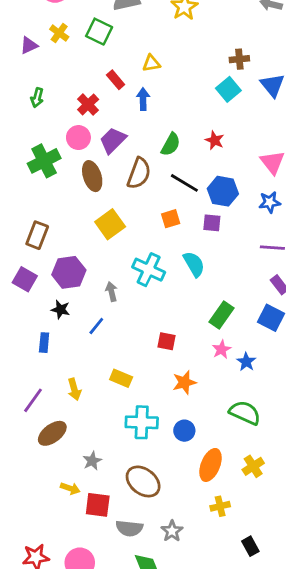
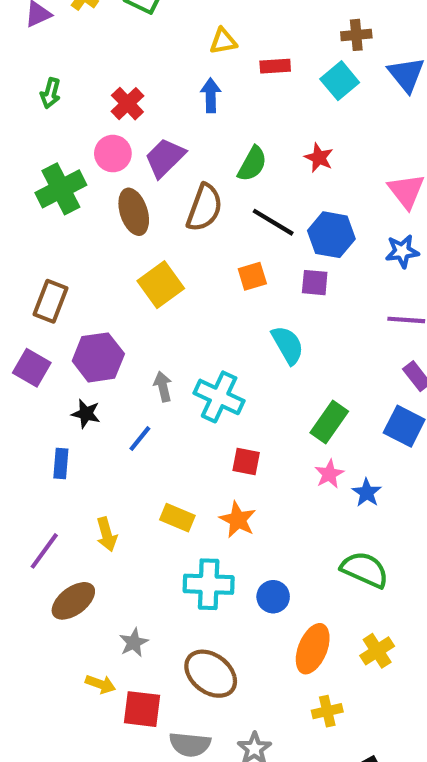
red rectangle: (116, 80) -> (275, 66), moved, turned -54
cyan cross: (149, 270) -> (219, 397), moved
orange star: (184, 382) -> (238, 520), moved, turned -30

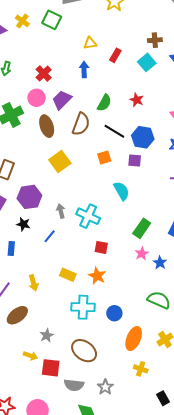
red rectangle: (275, 66) -> (115, 55), turned -56
yellow cross: (327, 711) -> (141, 369), turned 32

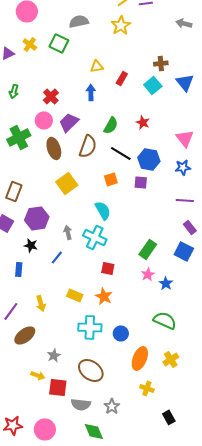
cyan semicircle: (121, 191) -> (103, 210), moved

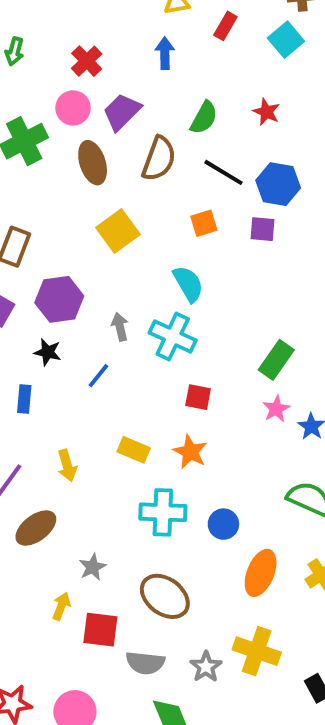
yellow arrow: (38, 375) -> (61, 606), turned -88
yellow cross: (147, 388) -> (257, 651), moved, size x1.6

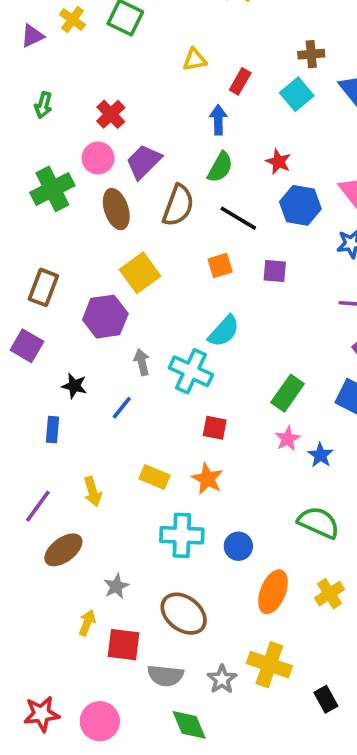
blue arrow: (165, 53) -> (218, 120), moved
blue hexagon: (278, 184) -> (300, 205), moved
cyan semicircle: (188, 284) -> (224, 331), moved, turned 72
purple hexagon: (59, 299) -> (105, 317), moved

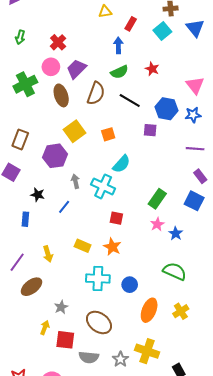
green semicircle: (220, 167) -> (119, 72), turned 36
blue hexagon: (300, 205) -> (166, 109), moved
orange square: (220, 266) -> (108, 134), moved

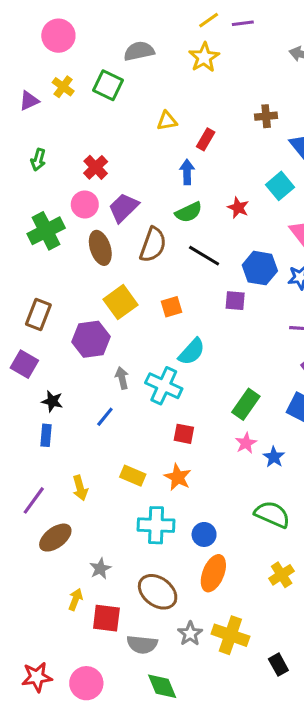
cyan square: (162, 31) -> (280, 186), moved
black star: (38, 195) -> (52, 401), moved
orange ellipse: (149, 310) -> (213, 573), moved
gray star: (120, 359) -> (190, 634), moved

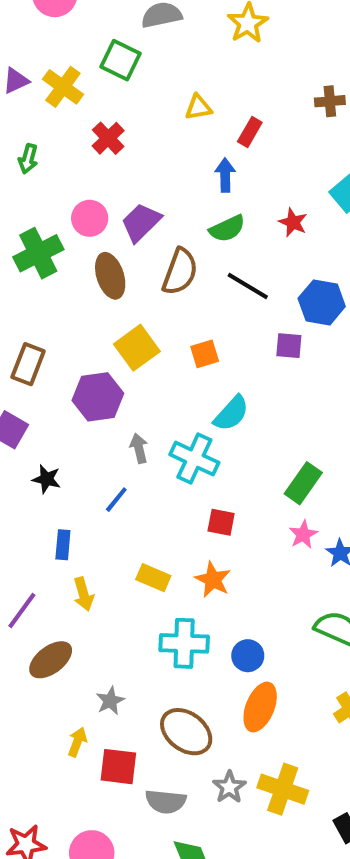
yellow cross: (63, 87) -> (63, 87), moved, size x1.4
red cross: (96, 167) -> (108, 138), moved
blue rectangle: (46, 435) -> (63, 545), moved

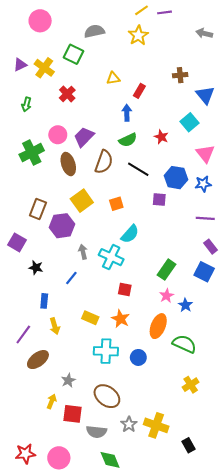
brown rectangle: (28, 364) -> (38, 209), moved
orange ellipse: (260, 707) -> (158, 326), moved

